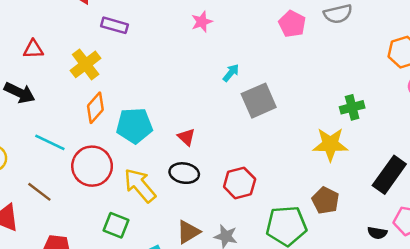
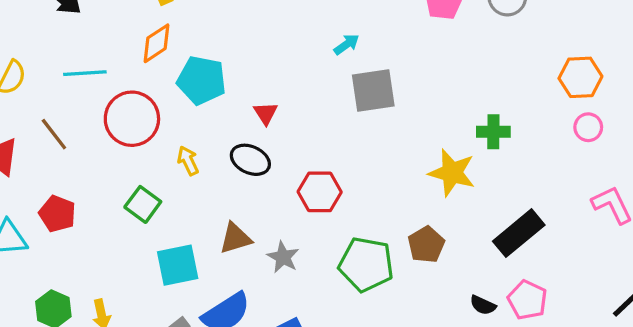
cyan line: (50, 142) -> (85, 73), turned -44
yellow arrow: (140, 185) -> (188, 161), size x0.6

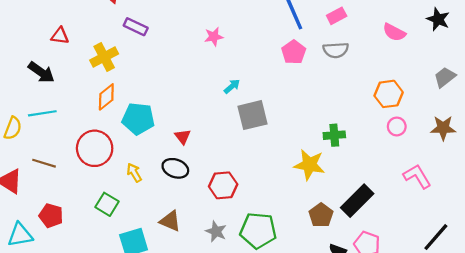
cyan line: (85, 73) -> (42, 113), moved
brown line: (54, 134) -> (44, 163), turned -30
brown triangle: (235, 238) -> (170, 221), turned 45
brown pentagon: (426, 245) -> (321, 215), moved
gray star: (283, 257) -> (216, 231), moved

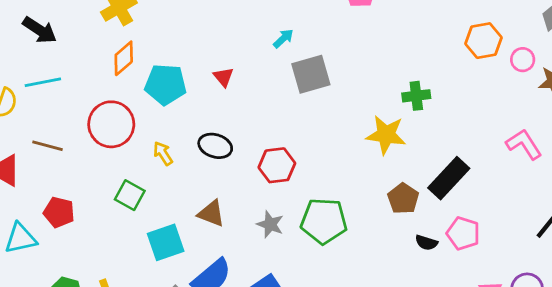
pink circle: (397, 126) -> (523, 60), moved
red triangle: (183, 137) -> (223, 77), moved

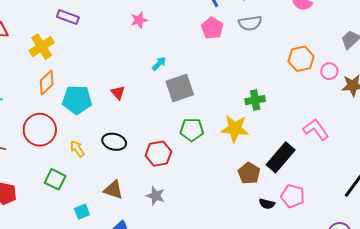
pink L-shape: (524, 144) -> (316, 129), moved
green pentagon: (324, 221) -> (192, 130), moved, size x0.7
cyan square: (166, 242) -> (82, 212), size x0.6

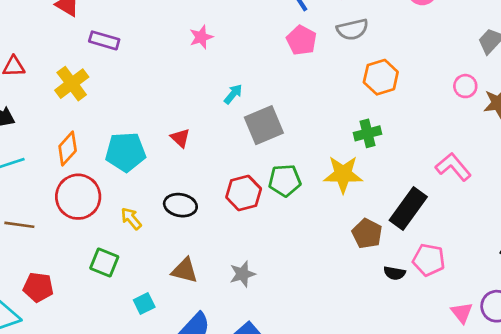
orange hexagon: (301, 59) -> (381, 77), moved
orange diamond: (47, 83) -> (68, 148), moved
red hexagon: (158, 154) -> (244, 193), moved
gray star: (156, 196) -> (242, 274), turned -30

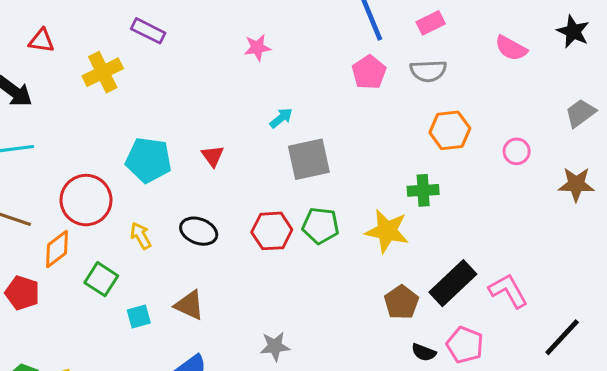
pink circle: (465, 86) -> (517, 151), moved
orange diamond: (68, 148) -> (57, 249), moved
pink L-shape: (453, 167) -> (508, 291), moved
gray star: (242, 274) -> (275, 346), moved
cyan square: (144, 304) -> (139, 316), moved

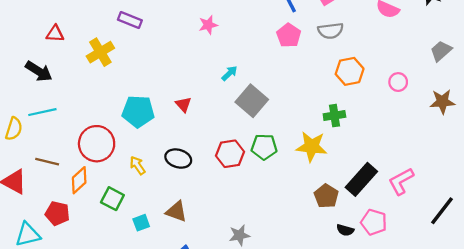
gray square: (309, 159) -> (252, 101), turned -32
pink L-shape: (508, 291) -> (401, 181), turned -84

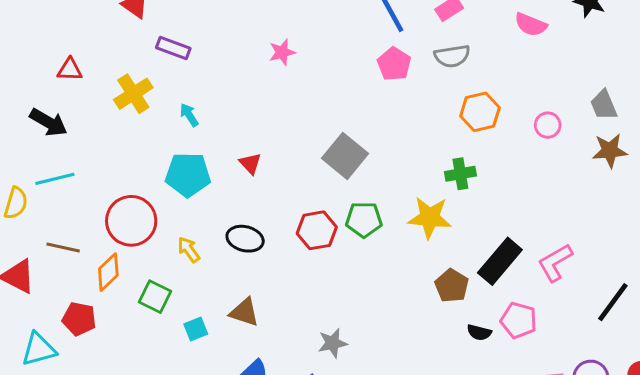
gray trapezoid: (441, 51) -> (604, 105), moved, turned -70
cyan arrow: (229, 73) -> (189, 115), moved, turned -77

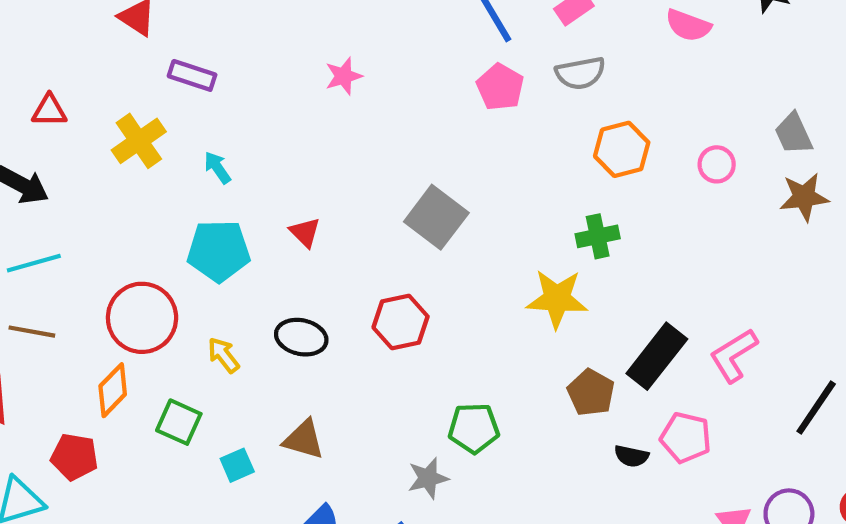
green pentagon: (364, 220) -> (474, 428), moved
brown line: (63, 247) -> (32, 332), moved

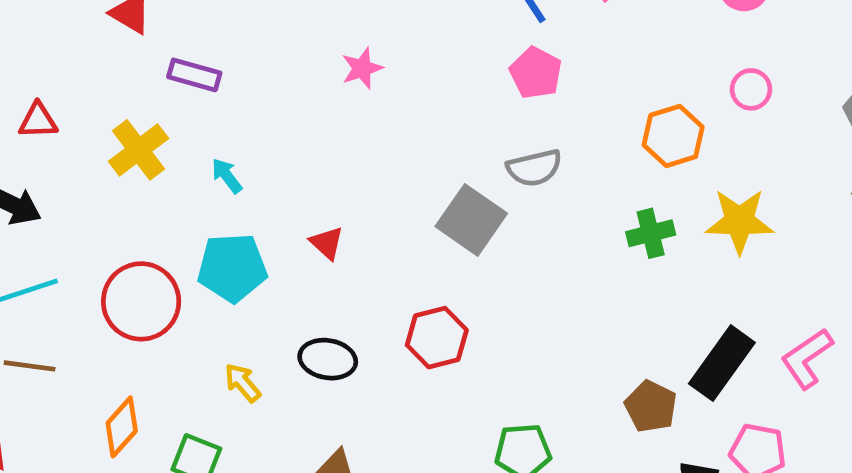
gray semicircle: (580, 73) -> (534, 168), moved
pink circle: (717, 164) -> (751, 89), moved
yellow star: (557, 299) -> (739, 221), moved
red circle: (142, 318) -> (141, 301), moved

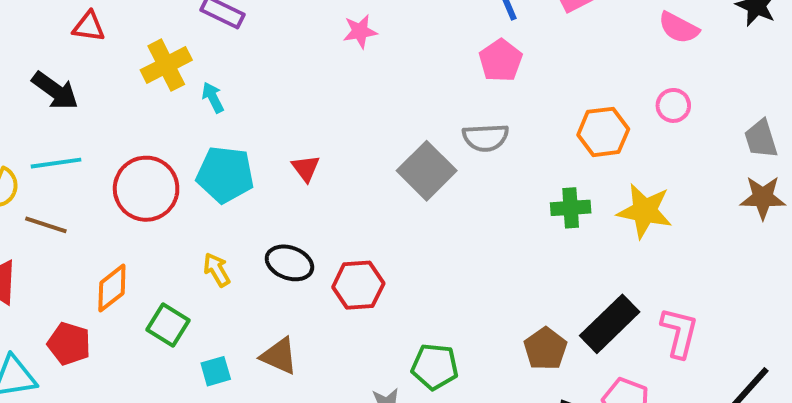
cyan arrow: (227, 176) -> (213, 98), moved
red hexagon: (437, 338) -> (358, 285), moved
pink L-shape: (807, 358) -> (679, 332), turned 128

